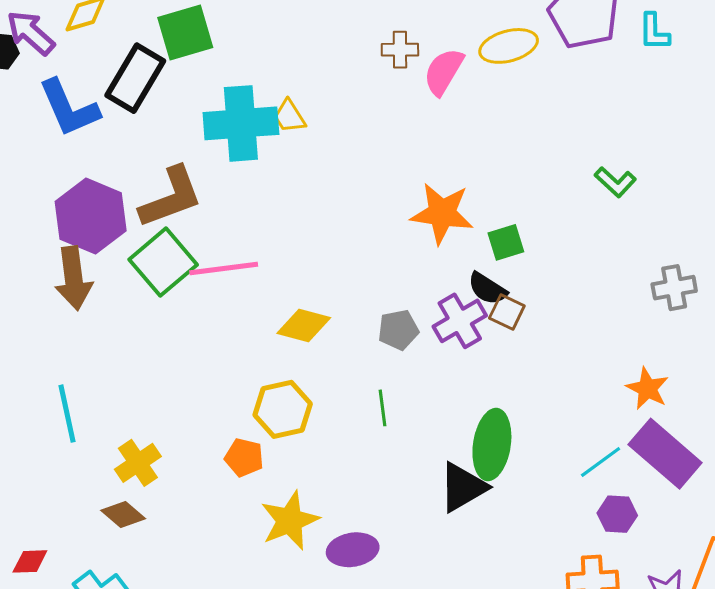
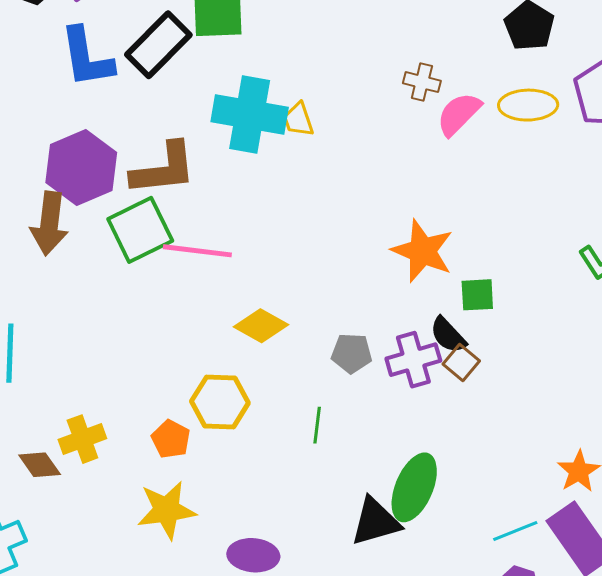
yellow cross: (138, 463) -> (82, 439), moved
yellow star: (290, 521) -> (167, 510), moved

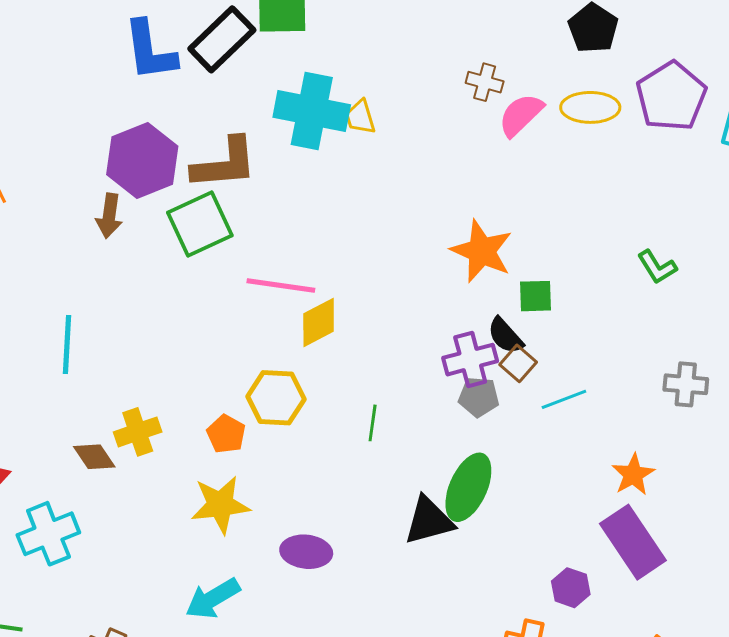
brown arrow: (49, 223) -> (109, 216), size x0.7
pink line: (197, 251) -> (281, 286), moved
yellow diamond: (261, 326) -> (319, 322), turned -58
gray pentagon: (352, 353) -> (479, 397), moved
cyan line: (515, 531) -> (564, 399), moved

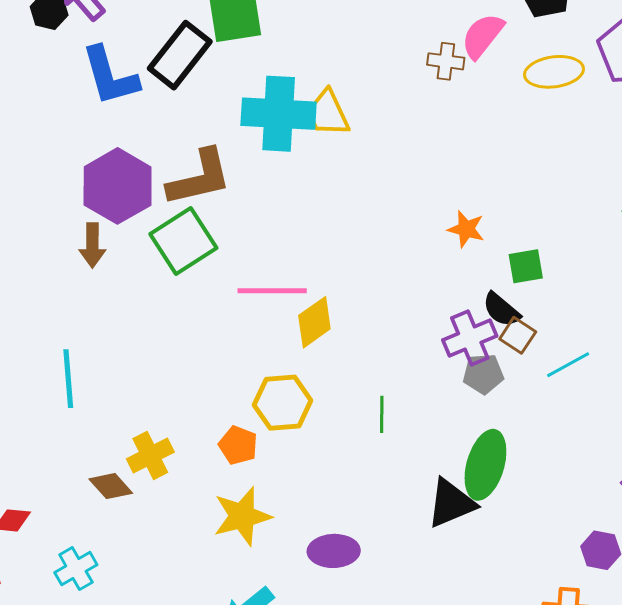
pink semicircle: (521, 115) -> (482, 36), moved
yellow trapezoid: (360, 117) -> (328, 113), size x1.4
orange star: (482, 251) -> (466, 229), size x0.6
cyan cross: (48, 534) -> (76, 569), size x0.7

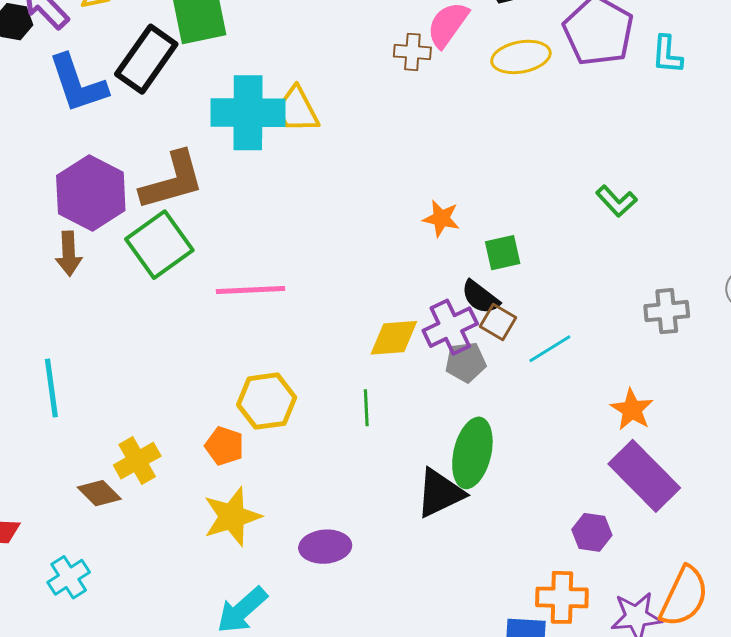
yellow diamond: (314, 322) -> (394, 338), moved, turned 34

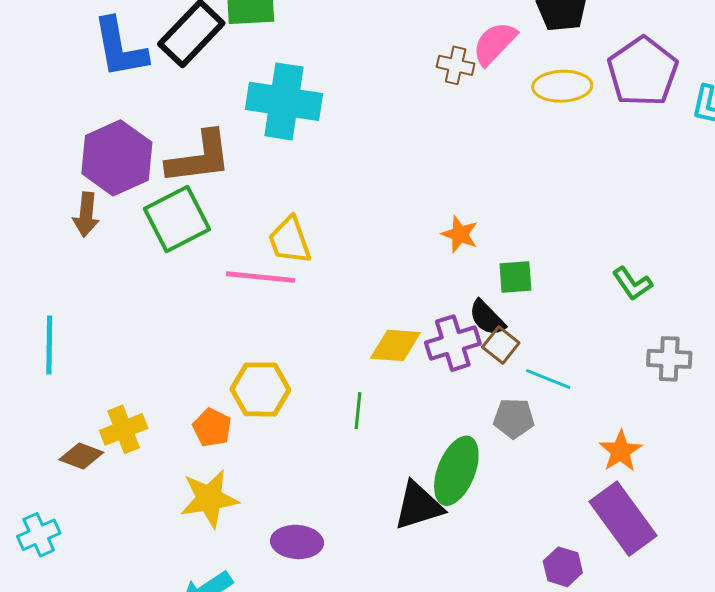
yellow trapezoid: (297, 110) -> (290, 240), moved
green L-shape: (616, 201) -> (632, 284), moved
cyan line: (550, 349) -> (548, 379), turned 45
gray pentagon: (466, 362) -> (514, 418), moved
brown diamond: (99, 493) -> (81, 456), turned -33

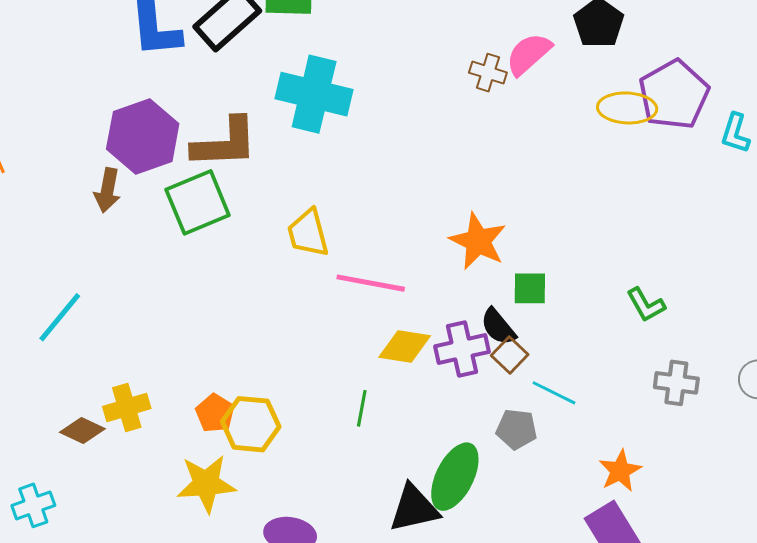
yellow ellipse: (562, 86) -> (627, 108), moved
orange star: (460, 234) -> (478, 241), size x1.5
pink line: (261, 277) -> (371, 283), moved
cyan line: (49, 345) -> (60, 317), turned 34
yellow hexagon: (260, 389) -> (251, 424), moved

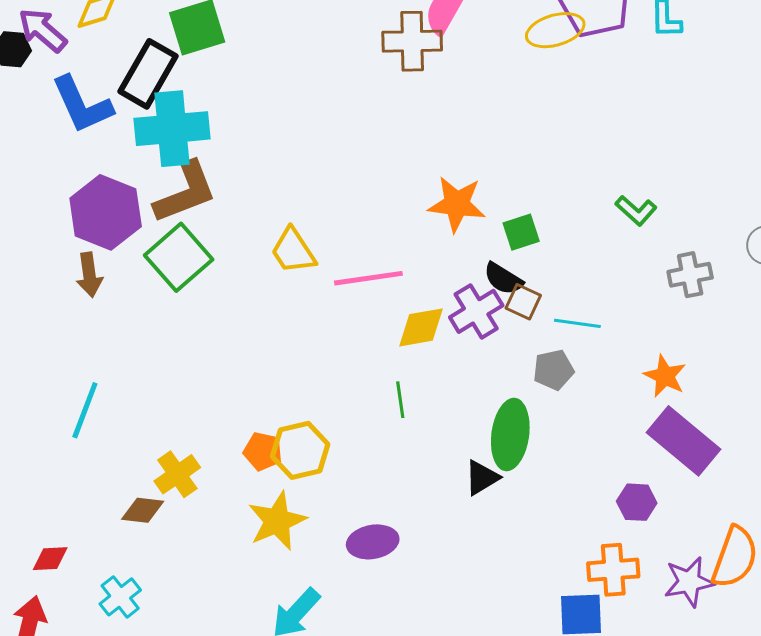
brown cross: (488, 73) -> (412, 41), size x1.6
cyan cross: (314, 94) -> (172, 129), moved
black triangle: (414, 508) -> (482, 478), size x0.7

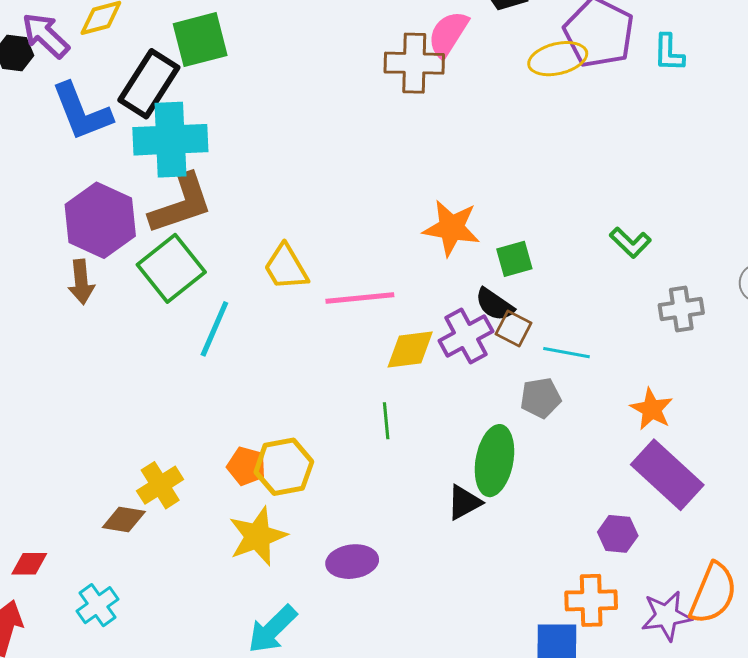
cyan line: (85, 410) -> (214, 329), moved

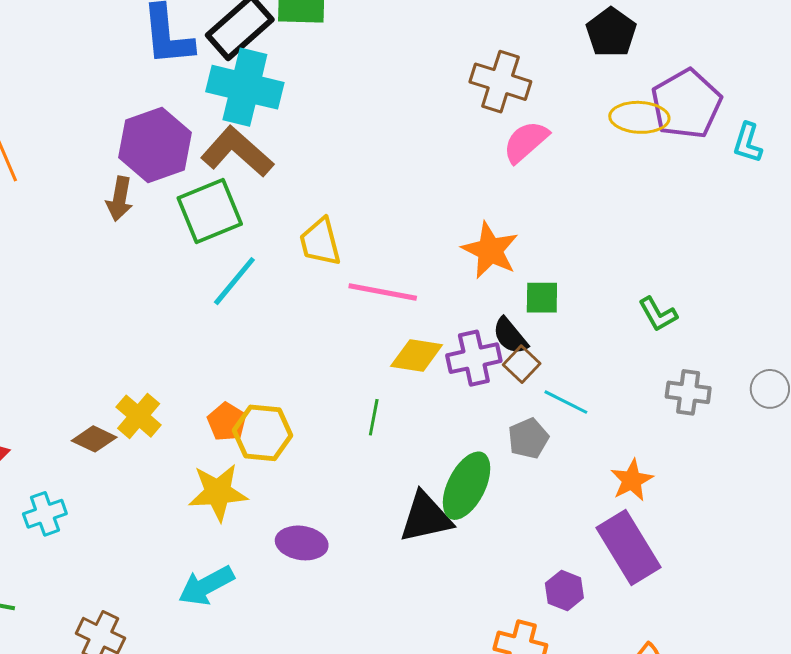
pink semicircle: (448, 34) -> (526, 142), moved
brown L-shape: (181, 204) -> (237, 152), turned -136
gray pentagon: (541, 398) -> (528, 438), turned -30
yellow cross: (160, 485) -> (139, 416), turned -33
black triangle: (464, 502) -> (426, 517), size x1.5

